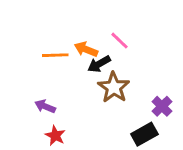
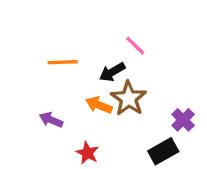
orange arrow: (86, 49) -> (99, 105), moved
red star: (55, 136) -> (87, 153), moved

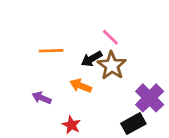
brown star: (129, 98) -> (112, 66), moved
purple cross: (183, 120) -> (150, 98), size x1.5

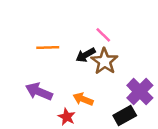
orange arrow: (81, 86) -> (83, 99), moved
purple arrow: (42, 98) -> (39, 92), size x1.5

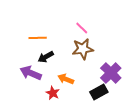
black arrow: (86, 55) -> (46, 57), moved
brown star: (104, 61) -> (83, 49), turned 30

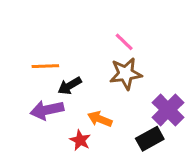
orange line: (38, 38) -> (45, 66), moved
purple arrow: (31, 73) -> (47, 110), turned -35

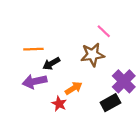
pink line: (124, 42) -> (104, 31), moved
orange arrow: (100, 119) -> (74, 88), turned 126

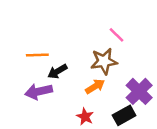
orange arrow: (74, 88) -> (95, 86), moved
red star: (59, 104) -> (85, 117), moved

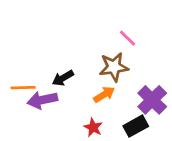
orange line: (37, 55) -> (23, 88), moved

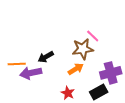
pink line: (128, 38) -> (93, 36), moved
purple cross: (152, 100) -> (111, 73), turned 30

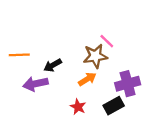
orange line: (17, 64) -> (19, 55), moved

